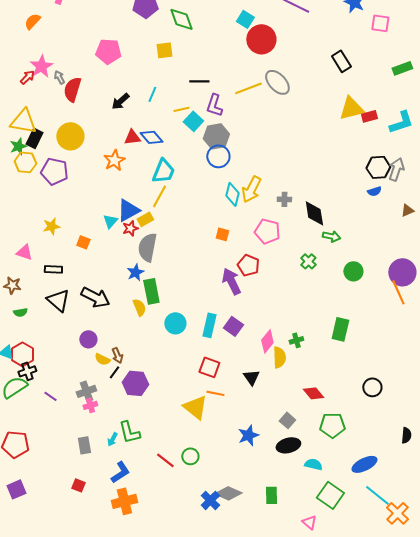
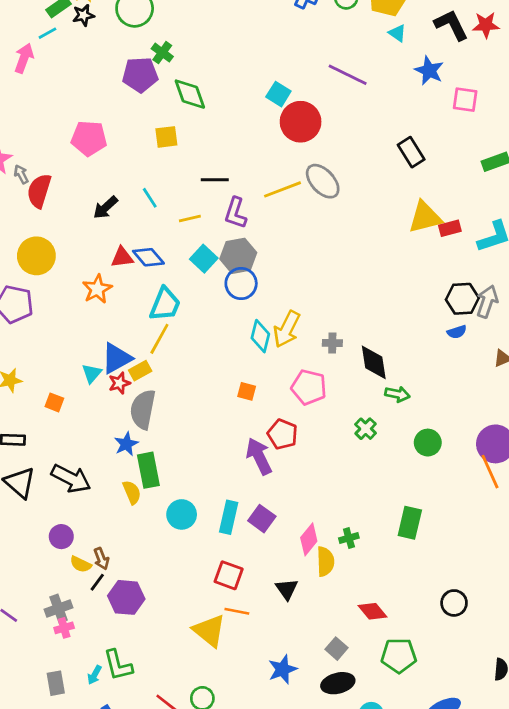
cyan line: (152, 94) -> (150, 198), turned -56
cyan square: (193, 121) -> (204, 259), moved

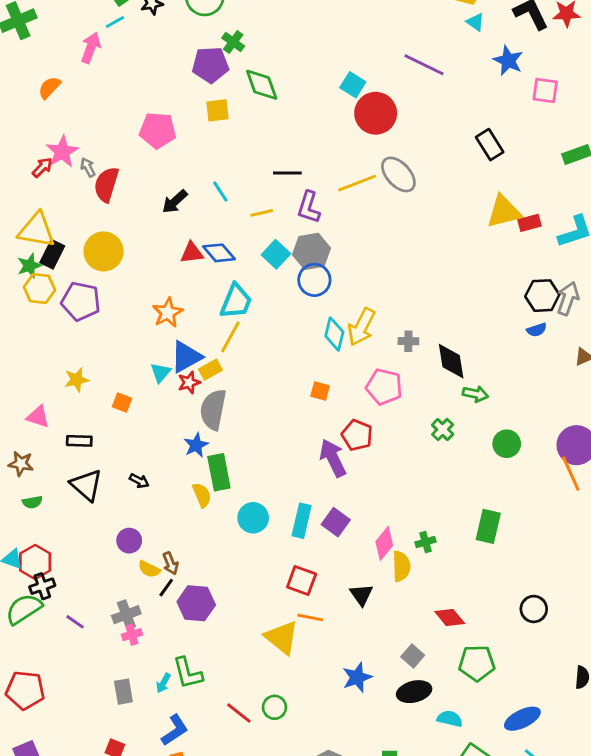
yellow square: (166, 137) -> (218, 110), moved
orange star: (97, 289) -> (168, 313), moved
black arrow: (71, 479) -> (139, 481), size x0.5

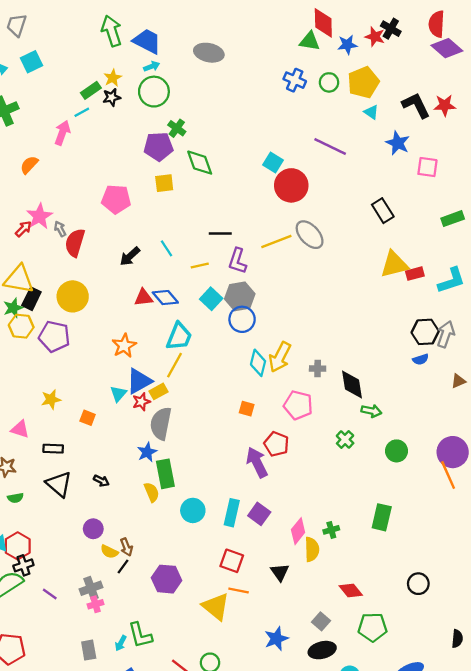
purple hexagon: (196, 603) -> (166, 579), moved

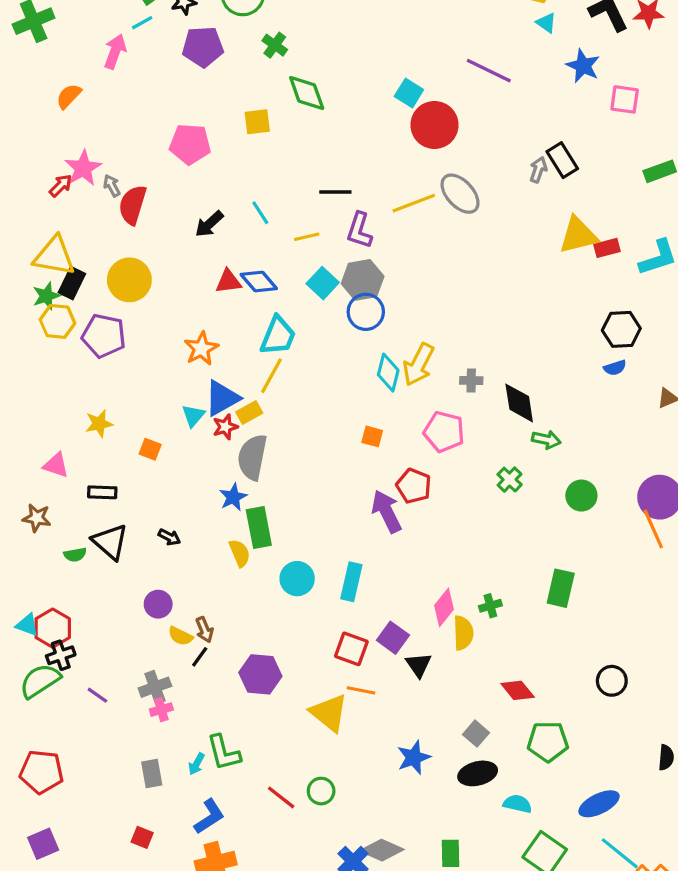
purple pentagon: (158, 146) -> (203, 47), moved
gray arrow: (446, 334) -> (538, 170), moved, size x0.7
green semicircle: (15, 498) -> (75, 555), moved
purple square: (259, 514) -> (393, 638), moved

